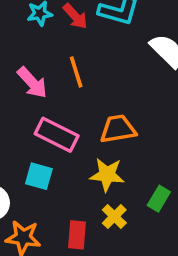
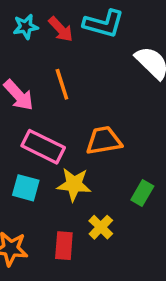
yellow star: (107, 175) -> (74, 184), moved
green rectangle: (159, 199) -> (142, 193), moved

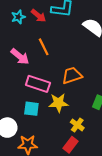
red rectangle: (64, 246) -> (70, 145), moved, turned 42

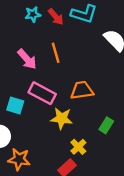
cyan square: (31, 109) -> (15, 105), moved

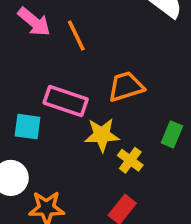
pink arrow: (27, 59) -> (34, 22), moved
yellow cross: (78, 147) -> (130, 160), moved

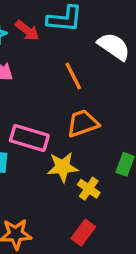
orange line: (76, 36) -> (73, 76), moved

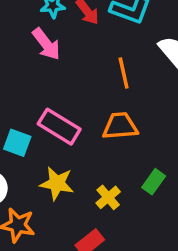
yellow star: (63, 167) -> (57, 183), moved

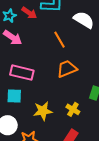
pink rectangle: (59, 127) -> (22, 73), moved

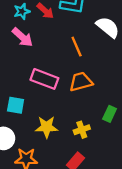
pink rectangle: (22, 73) -> (44, 79), moved
yellow cross: (73, 109) -> (82, 130), turned 32

